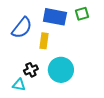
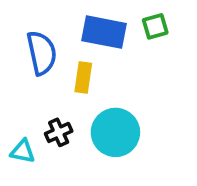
blue semicircle: (22, 28) -> (42, 53), turned -50
cyan triangle: (19, 85) -> (23, 151), moved

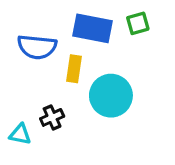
blue semicircle: (42, 53) -> (37, 47), turned 108
cyan circle: (115, 132) -> (111, 96), moved

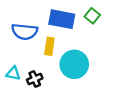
green square: (138, 23) -> (92, 16), turned -35
cyan triangle: (20, 134) -> (13, 73), moved

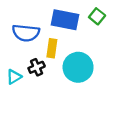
cyan triangle: (13, 73) -> (14, 77), turned -42
black cross: (35, 79) -> (37, 67), moved

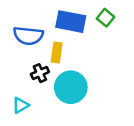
cyan circle: (78, 67) -> (71, 87), moved
cyan triangle: (14, 77) -> (21, 105), moved

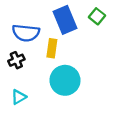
blue rectangle: (71, 22) -> (65, 20), turned 56
black cross: (40, 73) -> (16, 60), moved

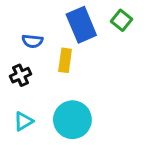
blue semicircle: (26, 33) -> (32, 41), size x0.6
cyan circle: (65, 80) -> (72, 120), moved

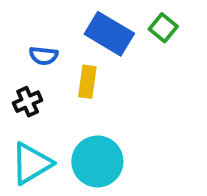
blue rectangle: (81, 25) -> (109, 34), turned -36
cyan triangle: (23, 121) -> (32, 163), size x1.6

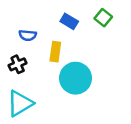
blue rectangle: (109, 34) -> (69, 21), size x0.6
cyan circle: (97, 161) -> (76, 78), moved

